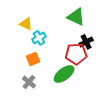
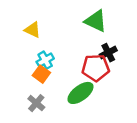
cyan cross: (39, 38) -> (45, 60), moved
orange square: (33, 59) -> (41, 74), turned -32

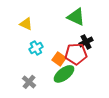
orange square: (41, 74) -> (59, 59), moved

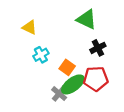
red pentagon: (76, 54) -> (96, 79), moved
gray cross: (29, 82) -> (59, 94), moved

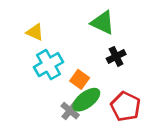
cyan cross: (41, 55) -> (48, 65), size x1.5
red pentagon: (96, 79) -> (126, 106), moved, turned 30

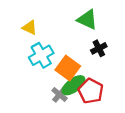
orange square: (80, 79) -> (68, 68), size x1.5
red pentagon: (126, 106) -> (91, 91), moved

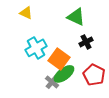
yellow triangle: (30, 28) -> (26, 13), moved
red pentagon: (91, 91) -> (94, 75), moved

